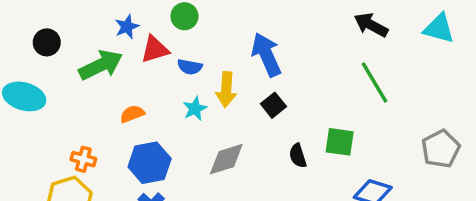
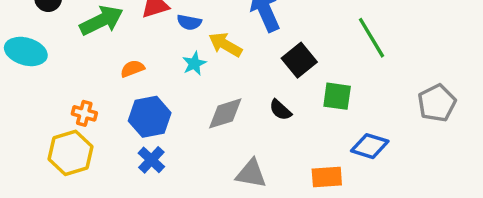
yellow arrow: (226, 89) -> (225, 45), turned 116
black square: (273, 105) -> (299, 60), moved, size x1.4
black semicircle: (298, 156) -> (280, 110), moved, turned -30

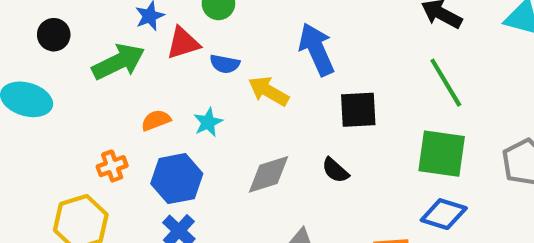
black square: (299, 60) -> (358, 110), turned 36
cyan star: (194, 64) -> (208, 122), moved
green square: (337, 96) -> (442, 154), moved, size x1.4
orange cross: (84, 113) -> (112, 166), moved, turned -35

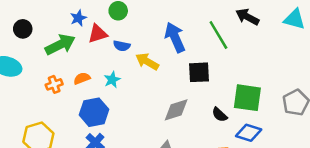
green line: (446, 83) -> (218, 35), moved
orange cross: (112, 166) -> (54, 84), moved
black semicircle: (335, 170) -> (220, 115), moved
gray diamond: (269, 174) -> (176, 110), moved

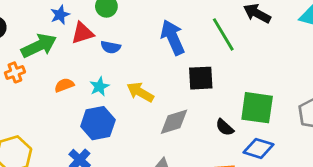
yellow arrow: (147, 61) -> (140, 92), moved
orange cross: (54, 84) -> (15, 72), moved
blue hexagon: (94, 112) -> (98, 123), moved

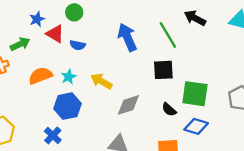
red triangle: (82, 33) -> (55, 34), turned 48
green arrow: (39, 46) -> (20, 44), size x0.7
black square: (201, 78) -> (163, 70), moved
orange semicircle: (64, 85) -> (40, 76), size x1.5

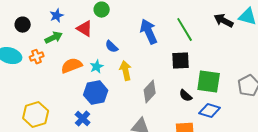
black arrow: (195, 18) -> (224, 21), moved
blue star: (37, 19) -> (57, 16), moved
blue semicircle: (78, 45) -> (112, 47), moved, turned 32
yellow arrow: (101, 81) -> (126, 71), turned 48
gray diamond: (128, 105) -> (150, 92), turned -30

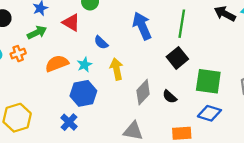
green line: (185, 30) -> (182, 24), turned 40
black square: (181, 61) -> (177, 58), turned -36
black semicircle: (186, 96) -> (170, 97), moved

